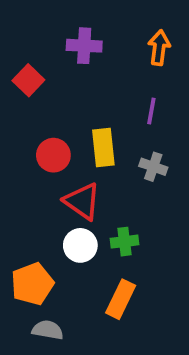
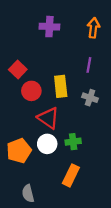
red square: (28, 80) -> (18, 69), moved
orange pentagon: (32, 284) -> (19, 151), moved
gray semicircle: (48, 330) -> (28, 193), turned -114

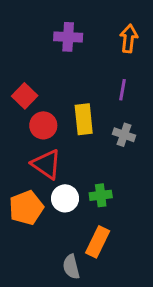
red triangle: (48, 118) -> (46, 164), moved
gray semicircle: (28, 193) -> (71, 267), moved

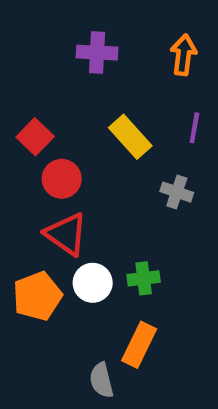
purple line: (122, 90) -> (194, 128), moved
yellow rectangle: (84, 119) -> (130, 137), moved, turned -36

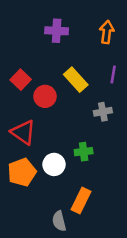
red circle: (62, 179) -> (45, 96), moved
gray cross: (177, 192) -> (103, 112), turned -30
red triangle: (66, 234) -> (23, 132), moved
green cross: (144, 278) -> (84, 152), moved

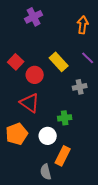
purple cross: (57, 31) -> (34, 17), moved, turned -30
purple line: (113, 74) -> (88, 58), turned -56
red triangle: (23, 132) -> (30, 103), moved
white circle: (54, 164) -> (48, 136), moved

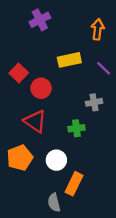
yellow rectangle: (59, 62) -> (69, 60), moved, turned -60
green cross: (65, 118) -> (76, 128), moved

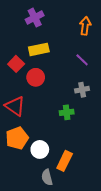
yellow rectangle: (69, 60) -> (39, 49), moved
purple line: (104, 68) -> (82, 60), moved
red triangle: (35, 121) -> (15, 106), moved
white circle: (56, 160) -> (40, 149), moved

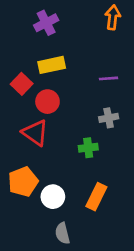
orange arrow: (85, 26) -> (113, 17), moved
purple line: (82, 60) -> (109, 78), turned -48
red triangle: (15, 106) -> (35, 133), moved
orange rectangle: (65, 161) -> (96, 197), moved

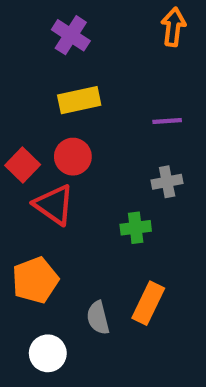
purple cross: (46, 23) -> (71, 35), turned -30
red square: (22, 84) -> (23, 165), moved
white circle: (53, 197) -> (48, 353), moved
gray semicircle: (62, 233) -> (98, 318), moved

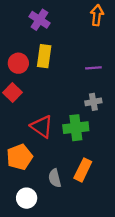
yellow rectangle: (79, 100) -> (44, 56), turned -70
red circle: (73, 157) -> (18, 63), moved
red triangle: (54, 205) -> (42, 127), moved
green cross: (136, 228) -> (76, 128), size x1.5

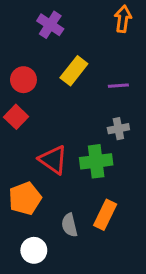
yellow rectangle: (44, 56) -> (74, 71), moved, turned 30

